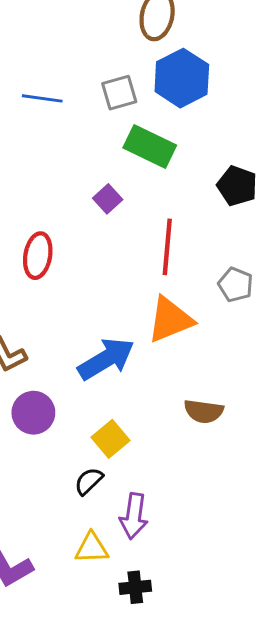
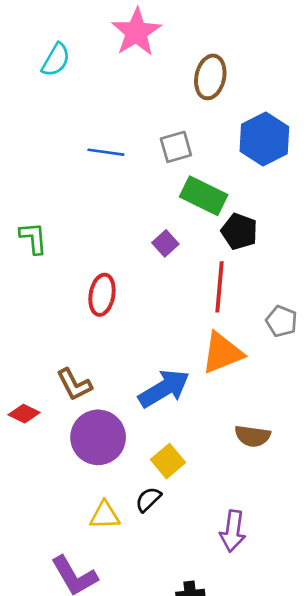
blue hexagon: (182, 78) -> (264, 139), moved
black pentagon: (237, 186) -> (239, 231), moved
purple circle: (33, 413) -> (98, 437), size x1.4
purple arrow: (134, 516) -> (233, 531), moved
yellow triangle: (92, 548) -> (105, 515), moved

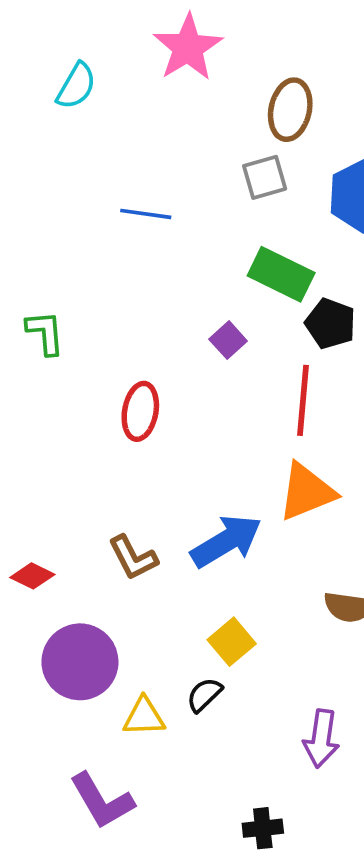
gray square: (176, 147) -> (265, 177), moved
brown L-shape: (74, 385) -> (133, 558), moved
purple circle: (98, 437) -> (80, 662), moved

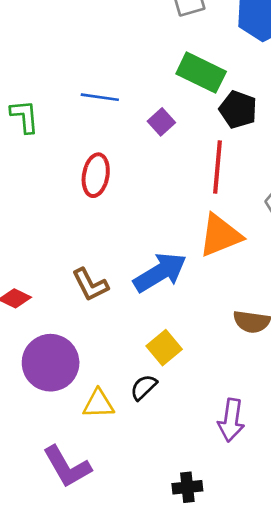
blue line: (146, 214) -> (100, 97), moved

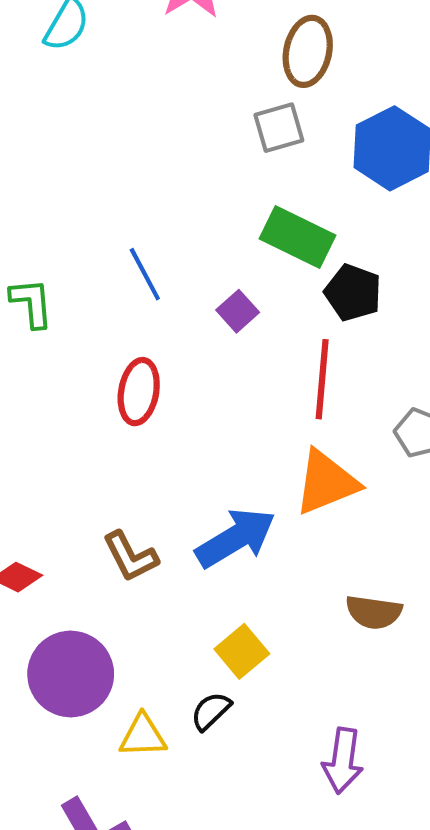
blue line: (100, 97) -> (145, 274), turned 54

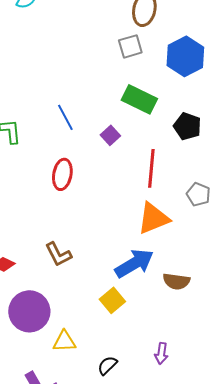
black pentagon: (353, 293) -> (187, 126), moved
blue arrow: (236, 538) -> (134, 263), moved
black semicircle: (211, 711) -> (107, 365), moved
purple arrow: (343, 761) -> (161, 353), size x0.7

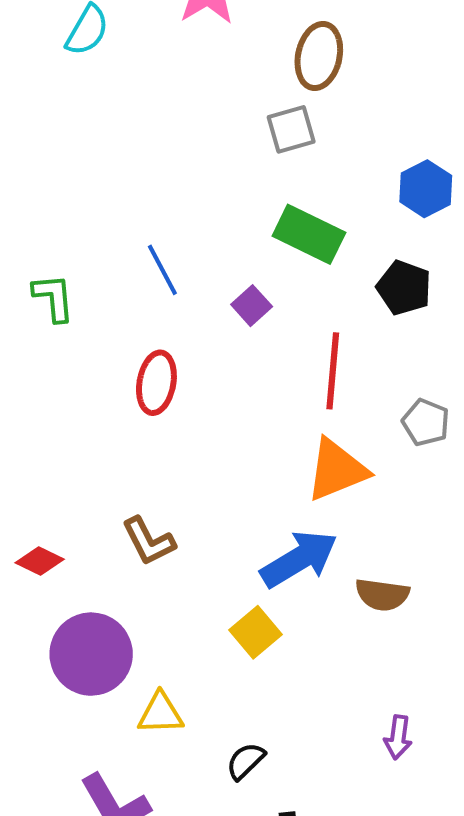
blue hexagon: (185, 56) -> (426, 189), moved, size x0.7
purple arrow: (161, 353) -> (398, 737), moved

